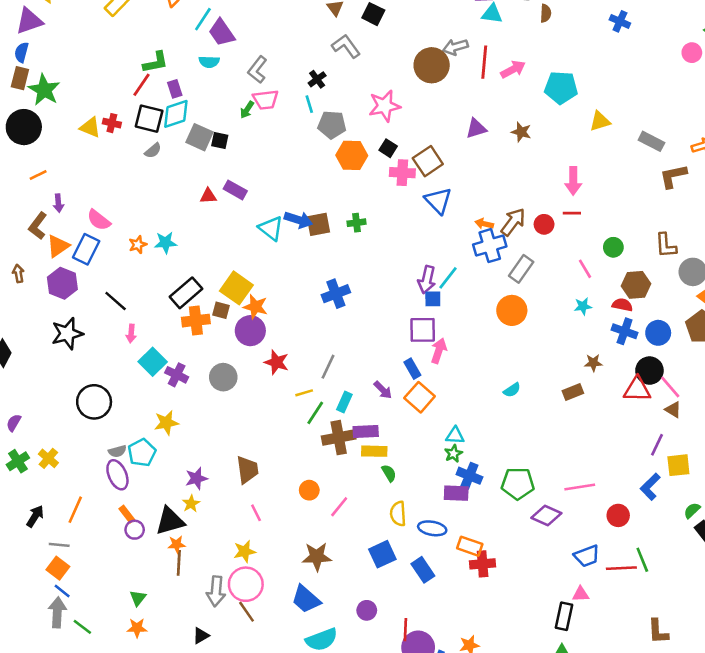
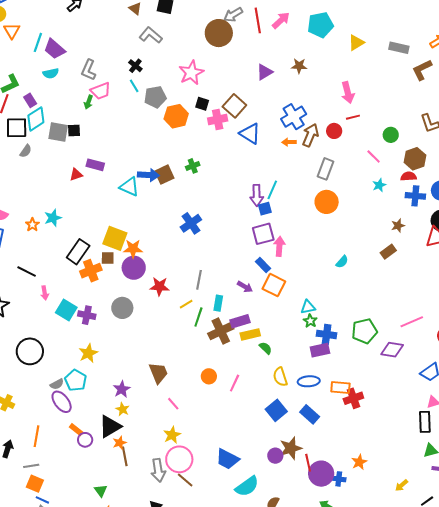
blue cross: (490, 246) -> (294, 117), moved
brown star: (317, 557) -> (291, 448), moved

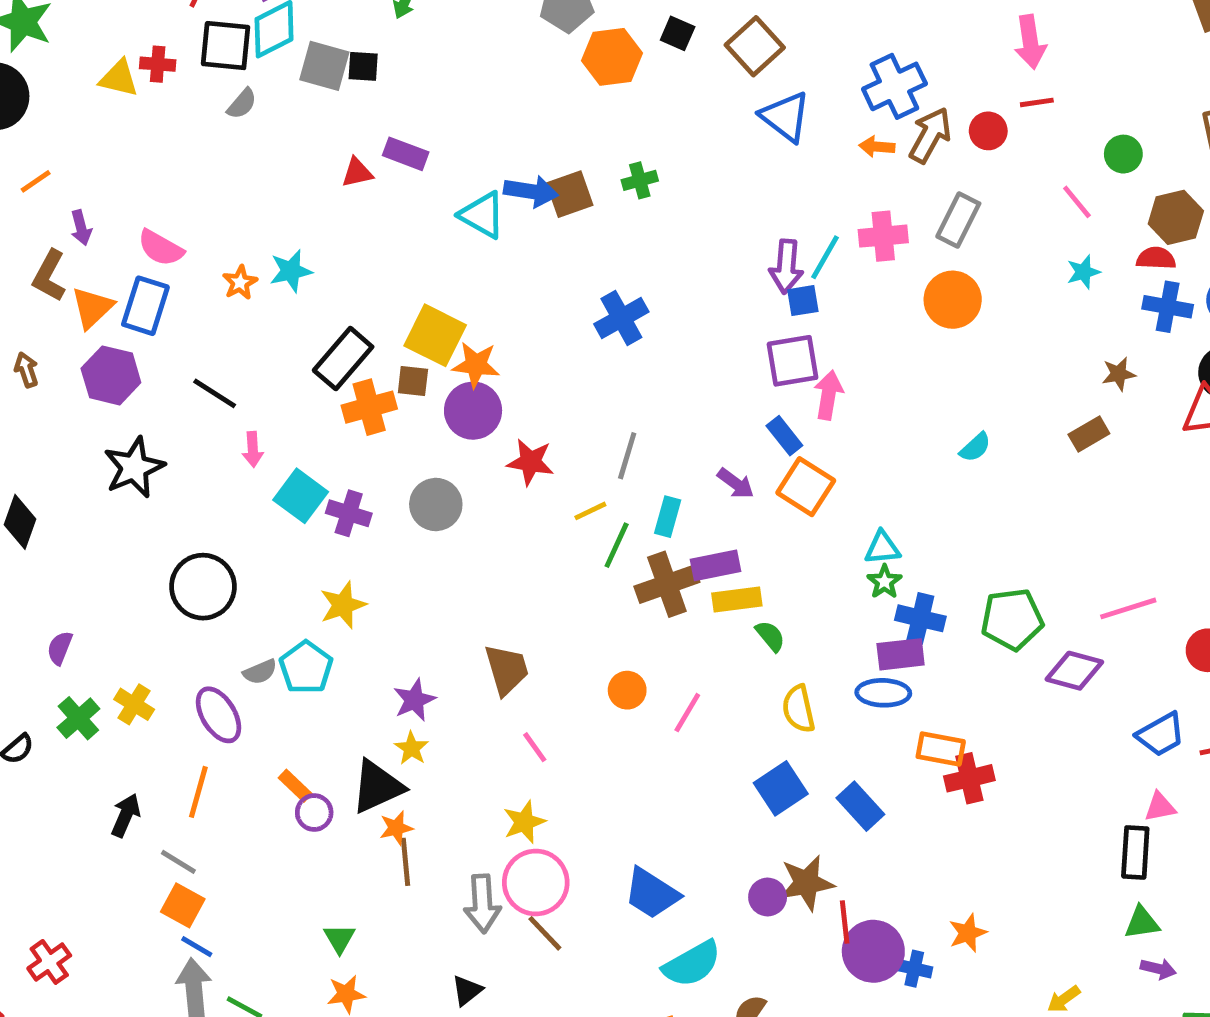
pink cross: (218, 119) -> (883, 236), moved
blue ellipse: (309, 381) -> (883, 693), moved
purple ellipse: (62, 402) -> (219, 715), moved
gray line: (31, 466) -> (178, 862), turned 35

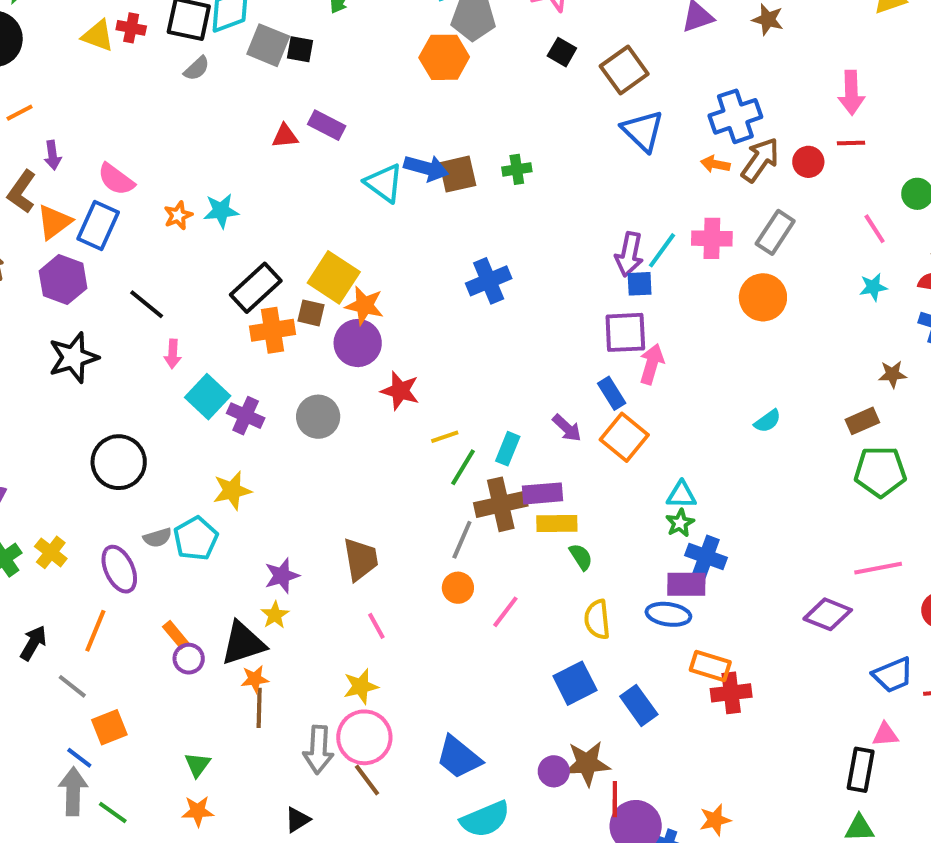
orange hexagon: (612, 57) -> (444, 57), moved
gray line: (627, 456) -> (462, 540), moved
green pentagon: (1012, 619) -> (880, 472), moved
orange square: (183, 905) -> (109, 727), moved, turned 33

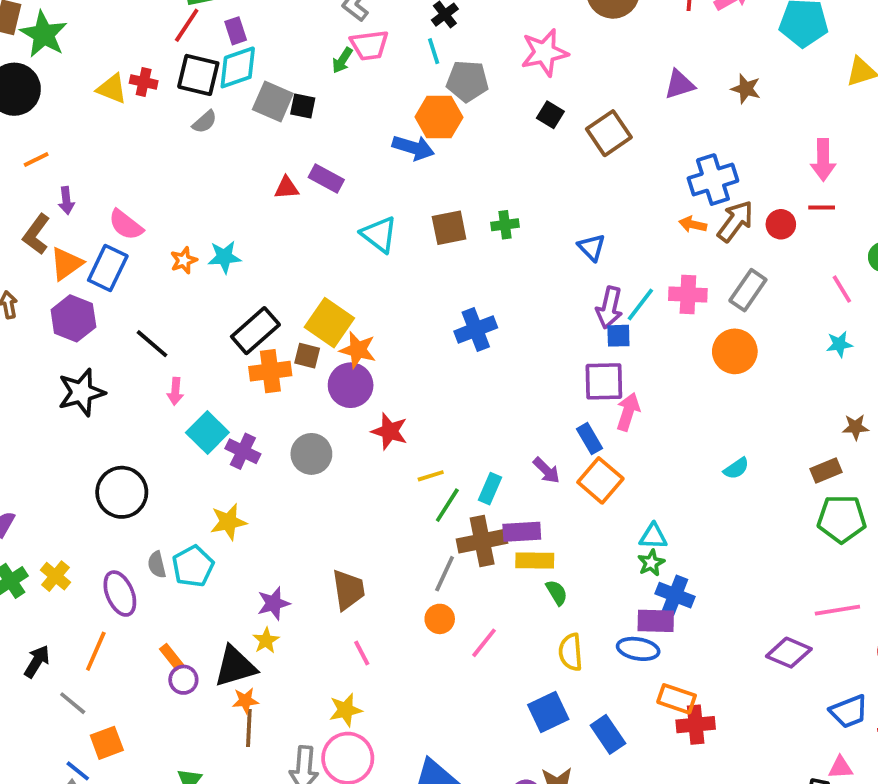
blue triangle: (643, 131) -> (592, 247), moved, size x0.7
blue arrow: (426, 168) -> (413, 148), moved
gray semicircle: (158, 538) -> (157, 565), turned 92

